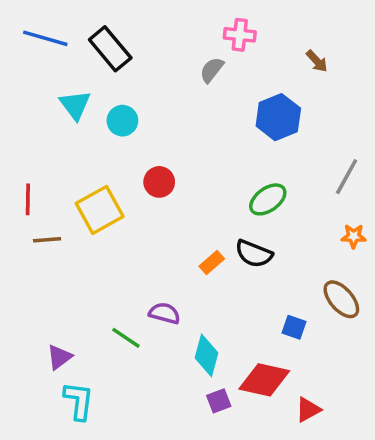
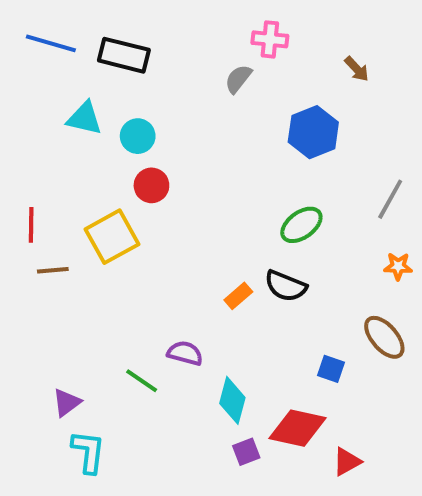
black rectangle: (110, 49) -> (124, 55), turned -36
cyan triangle: (75, 105) -> (84, 118), turned -40
red circle: (159, 182) -> (151, 185), moved

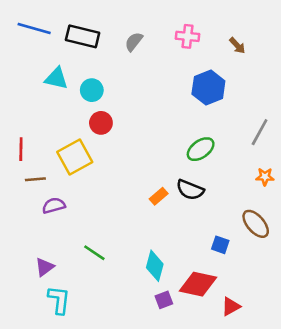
pink cross: (270, 39) -> (187, 36), moved
gray semicircle: (238, 79) -> (134, 42), moved
purple semicircle: (185, 353) -> (54, 205), moved, turned -30

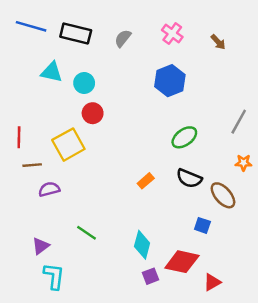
pink cross: (187, 36) -> (172, 34), turned 30
blue hexagon: (208, 87) -> (170, 81), moved
black semicircle: (190, 190) -> (189, 178), moved
brown ellipse: (256, 224) -> (223, 195), moved

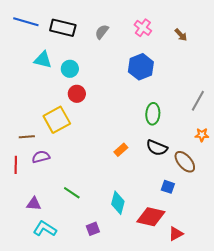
red line: (19, 137) -> (16, 165), moved
green ellipse: (184, 137) -> (153, 114), turned -50
purple triangle: (41, 246) -> (34, 204), turned 42
cyan L-shape: (54, 276) -> (45, 229), turned -65
purple square: (151, 276) -> (93, 229), moved

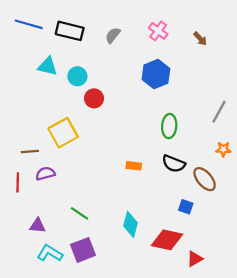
red circle: (77, 94) -> (94, 98), moved
orange rectangle: (121, 150) -> (134, 166), turned 48
purple square: (93, 229) -> (83, 250), moved, size x1.6

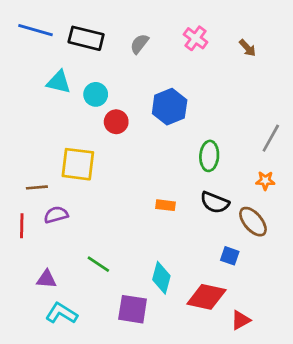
blue hexagon: (156, 74) -> (170, 107), moved
yellow square: (63, 133) -> (78, 164), turned 36
orange star: (223, 149) -> (265, 181), moved
purple square: (83, 250) -> (133, 309), moved, turned 30

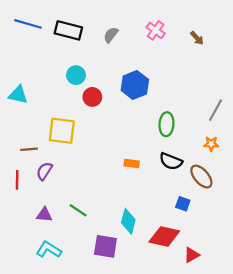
cyan triangle: (59, 82) -> (18, 95), moved
purple semicircle: (56, 215) -> (44, 171), turned -42
purple triangle: (46, 279) -> (44, 215), moved

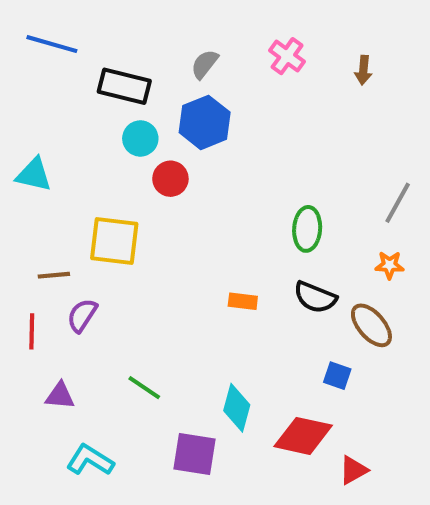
black rectangle: (68, 30) -> (124, 86), moved
brown arrow: (197, 38) -> (363, 70), turned 48
blue hexagon: (135, 85) -> (205, 122), moved
purple triangle: (44, 215) -> (60, 396), moved

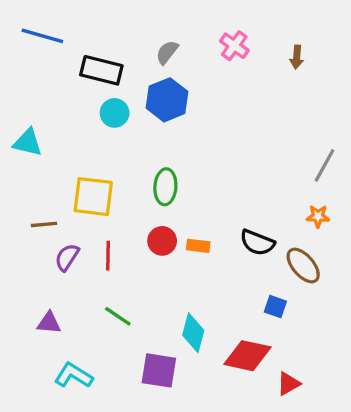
red circle: (170, 179) -> (162, 241), moved
green ellipse: (307, 229) -> (165, 187), moved
red line: (32, 331) -> (108, 256), moved

